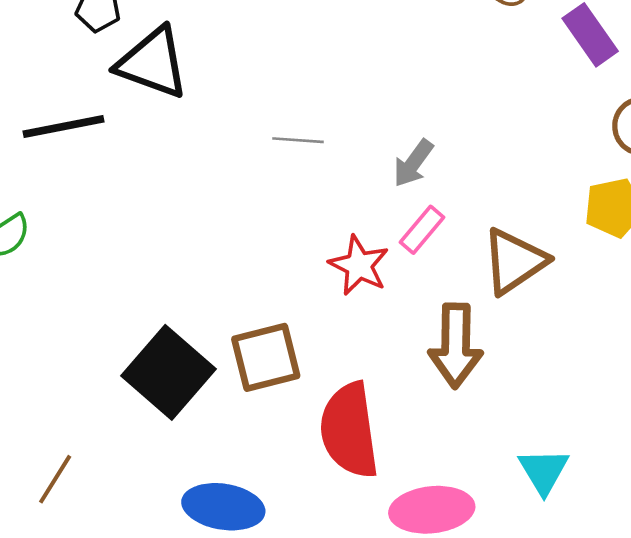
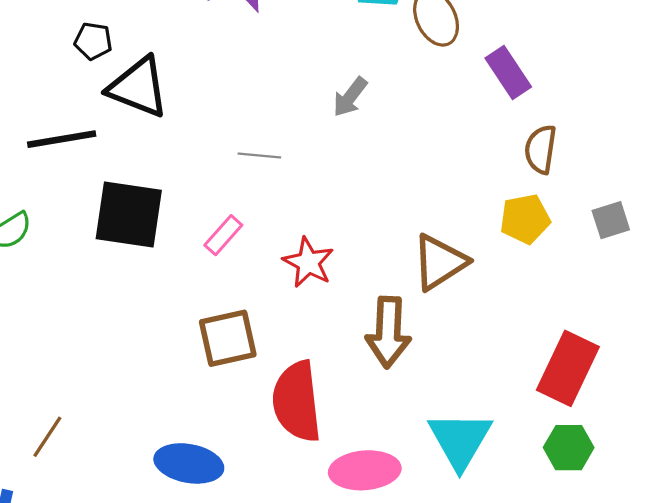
gray arrow: (413, 163) -> (350, 97), moved
pink rectangle: (422, 230) -> (223, 235), moved
black square: (168, 372) -> (129, 214), moved, turned -34
cyan triangle: (544, 471) -> (460, 440), size x1.5

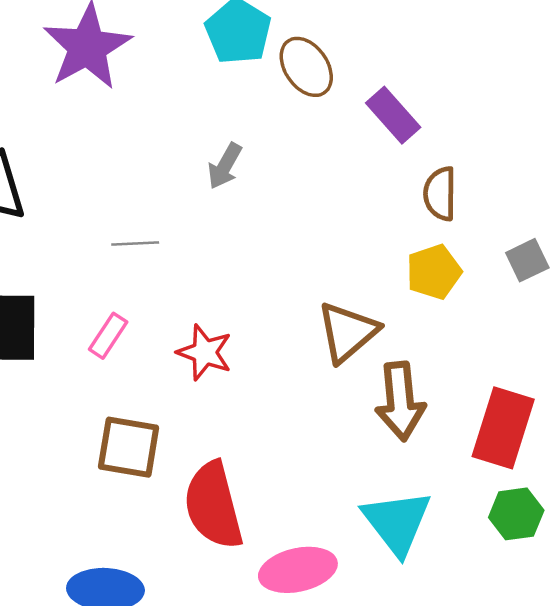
brown arrow: (388, 332) -> (400, 401), moved
brown square: (228, 338) -> (129, 447), turned 30

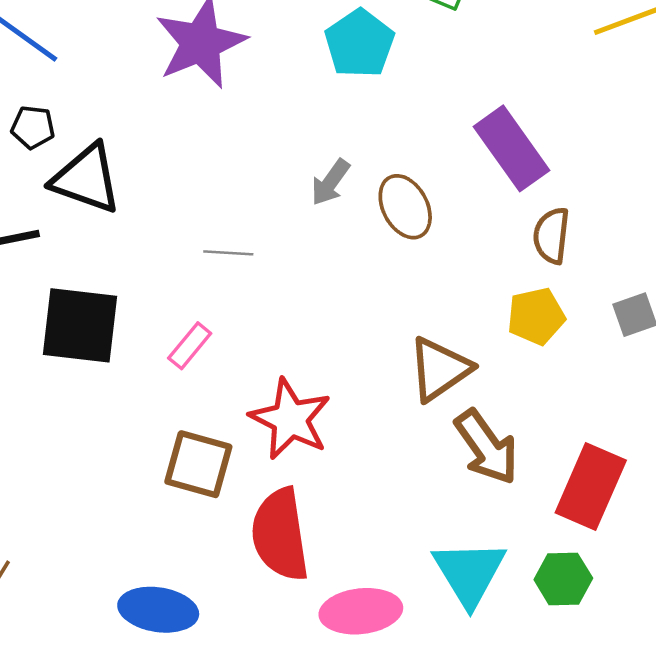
brown ellipse: (306, 67) -> (405, 207), moved
purple rectangle: (393, 115) -> (512, 148), size x1.4
red star: (205, 352) -> (290, 419), moved, size x1.4
brown arrow: (400, 401) -> (487, 447), turned -36
green hexagon: (516, 514) -> (563, 579), moved

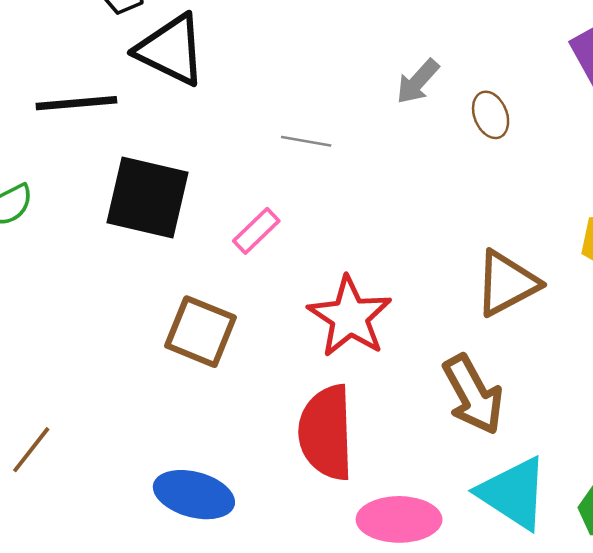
brown ellipse: (405, 207) -> (491, 115), size x0.7
brown arrow: (487, 447) -> (473, 395), moved
brown square: (198, 464) -> (201, 332), moved
cyan triangle: (469, 573) -> (513, 493), turned -32

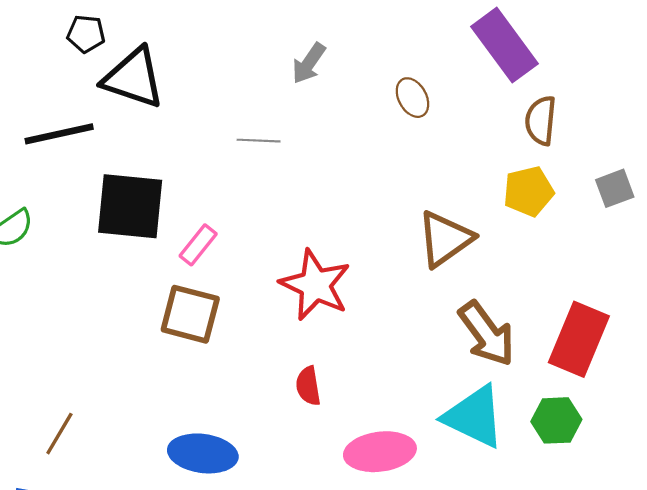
gray arrow: (418, 82) -> (309, 63), moved
pink rectangle: (256, 231) -> (198, 245), moved
brown arrow: (473, 395) -> (487, 334), moved
red semicircle: (326, 433) -> (308, 386), size x0.5

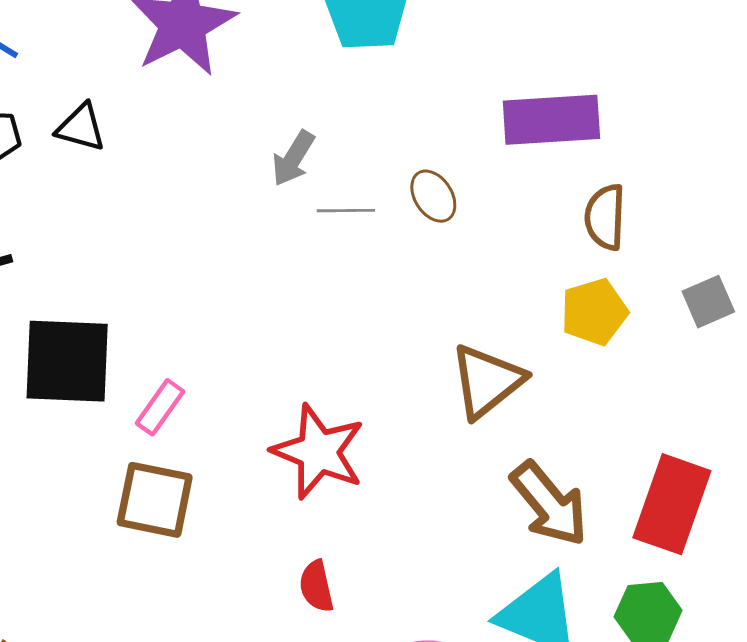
purple rectangle: (505, 45) -> (551, 120), turned -54
black triangle: (133, 78) -> (81, 127), moved, size x0.6
gray line: (259, 141) -> (346, 211), moved

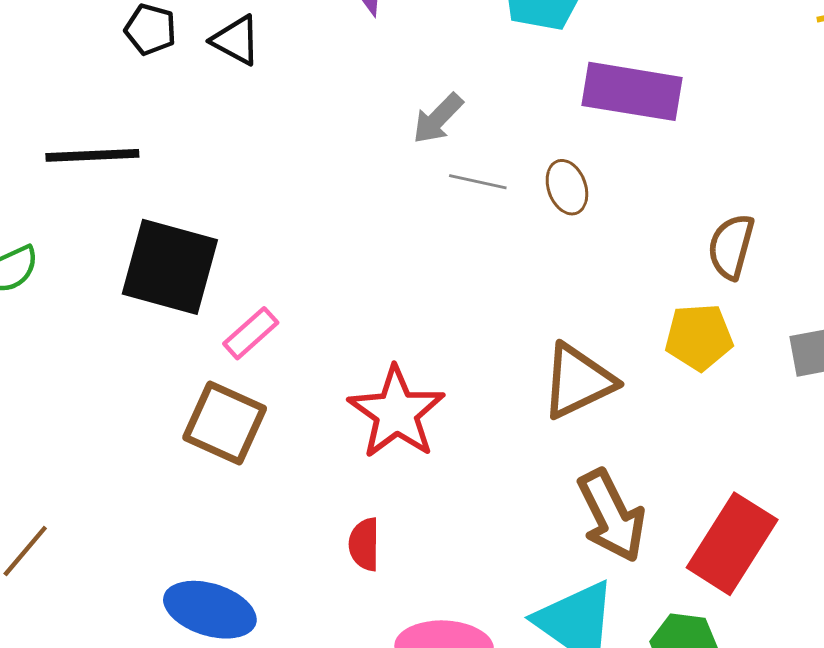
purple rectangle: (551, 120) -> (632, 91), moved

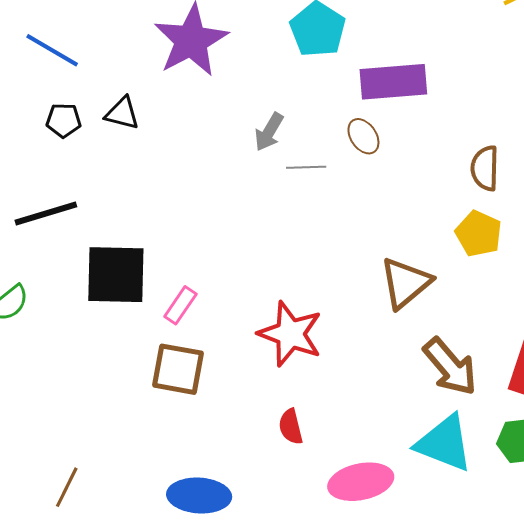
brown ellipse: (567, 187) -> (363, 136), moved
yellow pentagon: (699, 337) -> (479, 234), turned -30

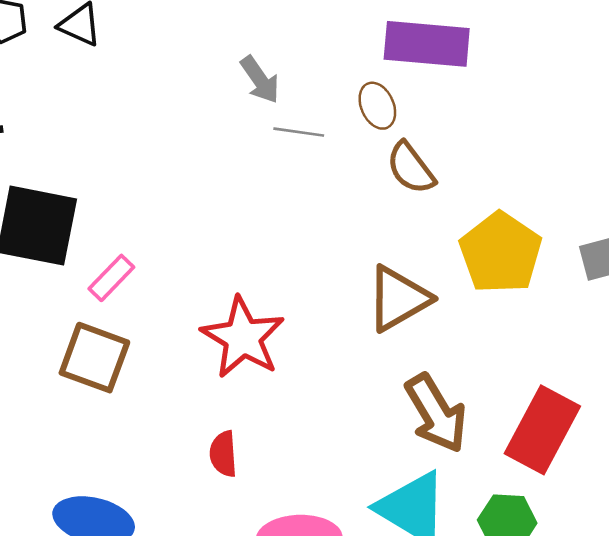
gray arrow: (269, 132) -> (260, 80), turned -75
brown semicircle: (485, 168) -> (411, 168), moved, turned -48
yellow pentagon: (479, 234) -> (501, 253), size x1.4

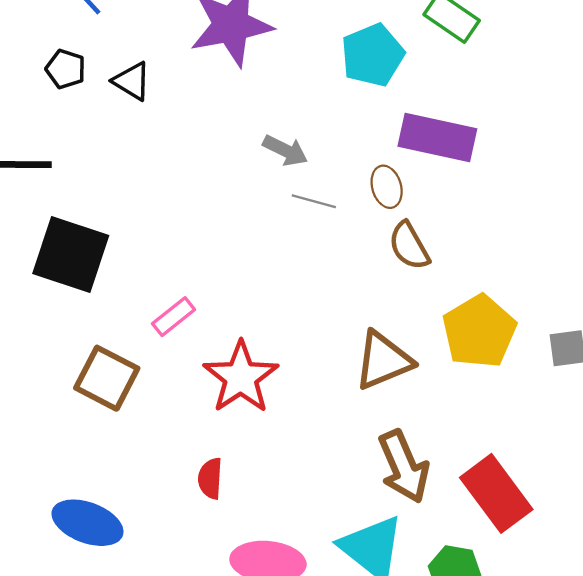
gray arrow: (260, 80) -> (285, 150), turned -36
pink rectangle: (111, 278) -> (174, 317), moved
red rectangle: (542, 430) -> (496, 493), turned -72

